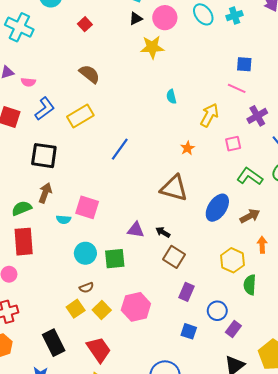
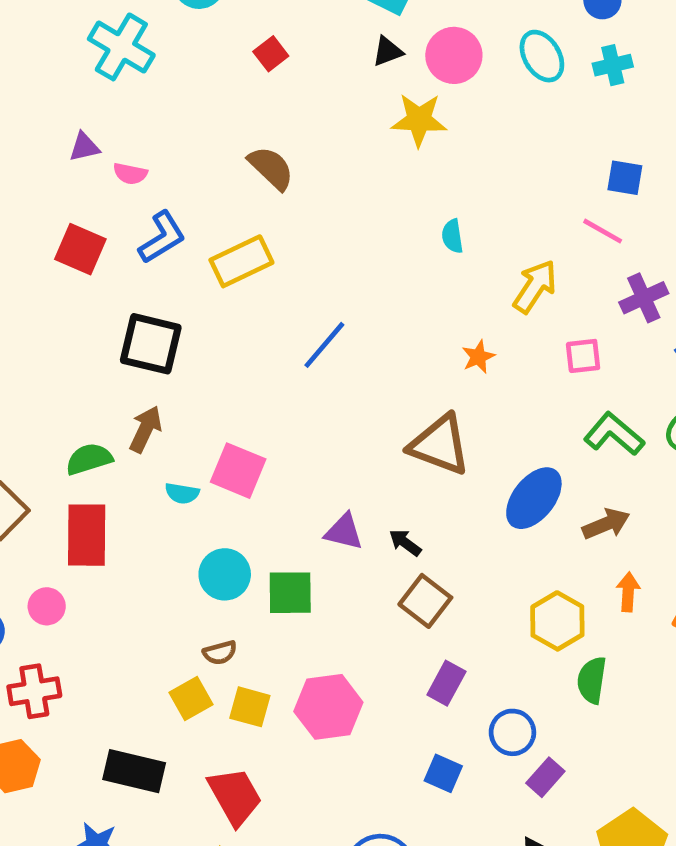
yellow square: (102, 310) -> (250, 707), turned -36
black rectangle: (54, 343) -> (134, 771), turned -55

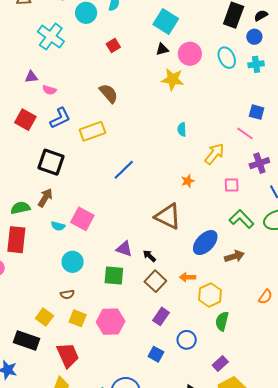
orange arrow: (628, 592) -> (188, 277), moved, turned -98
green square: (290, 593) -> (114, 276), moved
yellow square: (191, 698) -> (44, 317), moved, turned -30
purple rectangle: (545, 777) -> (220, 363), moved

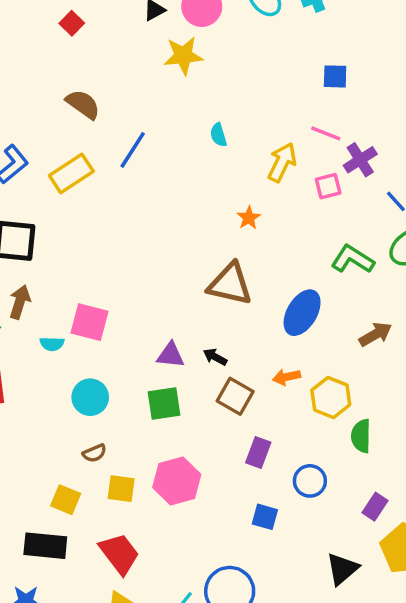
pink line: (245, 133) -> (326, 133), moved
blue line: (124, 170) -> (133, 150), moved
pink square: (232, 185) -> (328, 186), moved
brown arrow: (234, 256) -> (375, 334), moved

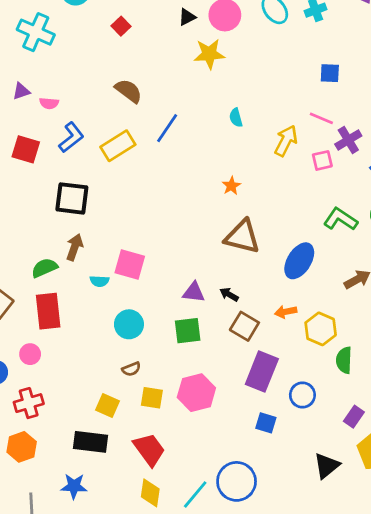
orange star: (249, 218) -> (231, 186), moved
purple rectangle: (258, 452) -> (262, 371), size x1.6

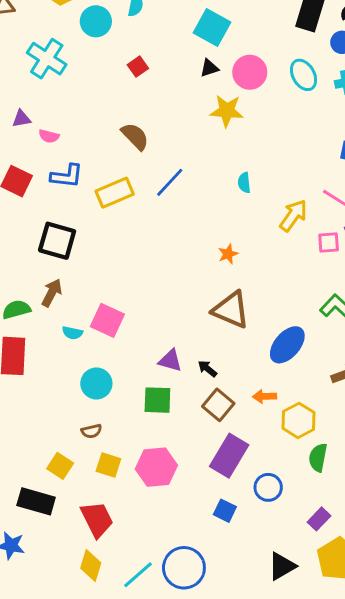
blue L-shape: (71, 137) -> (67, 176), turned 36

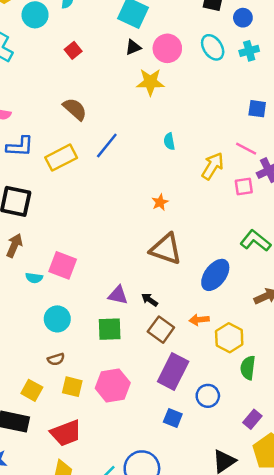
red trapezoid: (97, 519) -> (66, 433), turned 100

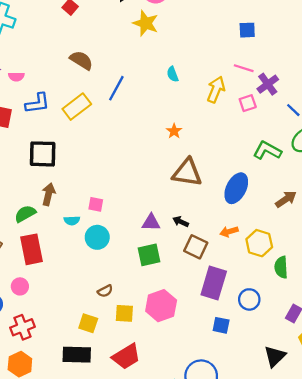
yellow star: (150, 82) -> (146, 23), turned 30
pink square: (63, 265) -> (96, 204), size x0.6
cyan circle: (57, 319) -> (97, 237), moved

